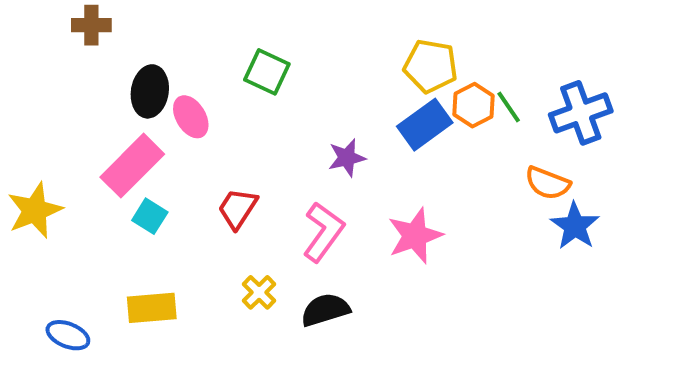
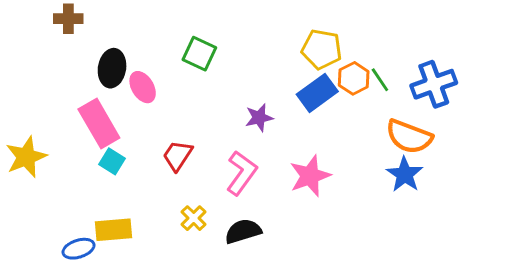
pink rectangle: (132, 166) -> (99, 123), turned -75
orange semicircle: (548, 183) -> (409, 137), size x1.4
blue star: (575, 226) -> (405, 174), moved
blue ellipse: (68, 335) -> (79, 249), moved, turned -40

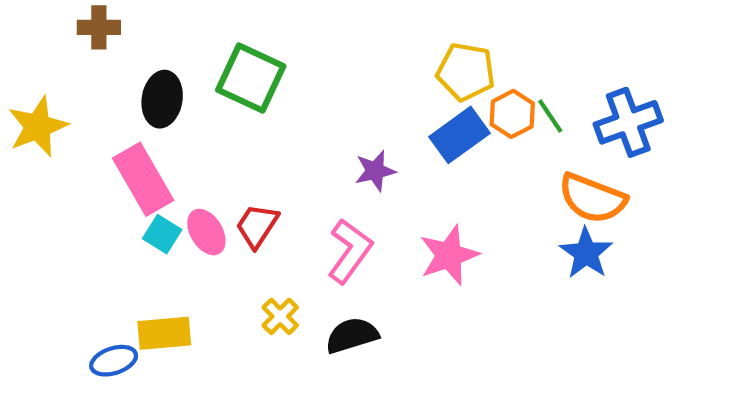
green square: (199, 54) -> (251, 78), moved, size x1.4
pink ellipse: (143, 87) -> (206, 232), moved
yellow star: (26, 157) -> (38, 127), moved

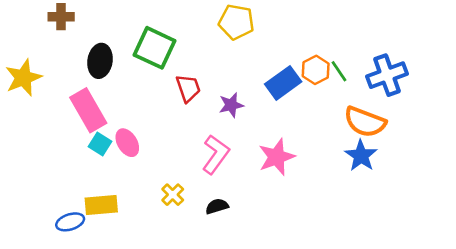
yellow pentagon: (466, 72) -> (236, 22), moved
red trapezoid: (257, 226) -> (188, 88), moved, turned 128
black semicircle: (352, 335) -> (217, 206), size x0.7

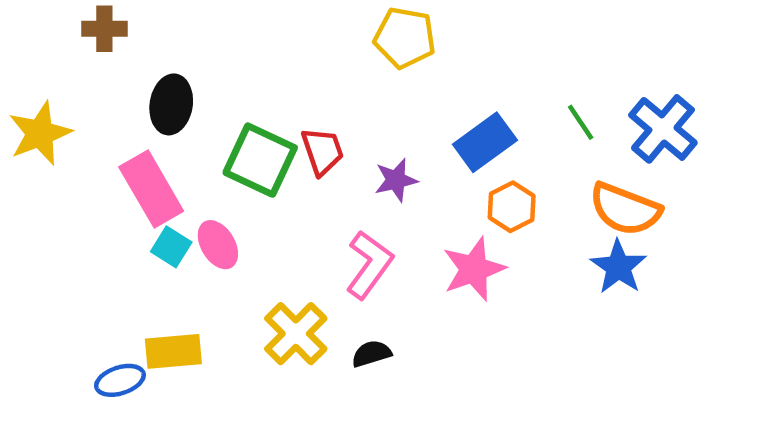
green square: (155, 48) -> (260, 160), moved
orange hexagon: (316, 70) -> (512, 207), moved
blue cross: (387, 75) -> (663, 129), turned -30
yellow cross: (173, 195) -> (296, 334), size x1.6

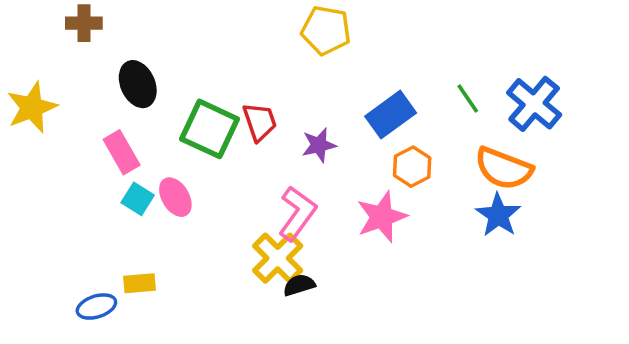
black ellipse: (171, 104) -> (138, 84), turned -33
pink rectangle: (151, 189) -> (122, 152), size x0.7
yellow cross: (296, 334) -> (278, 258), moved
yellow rectangle: (173, 351) -> (140, 283), size x0.7

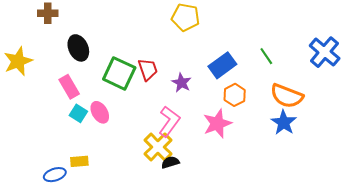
blue cross: (534, 104) -> (325, 52), moved
purple star: (319, 145) -> (181, 83), turned -30

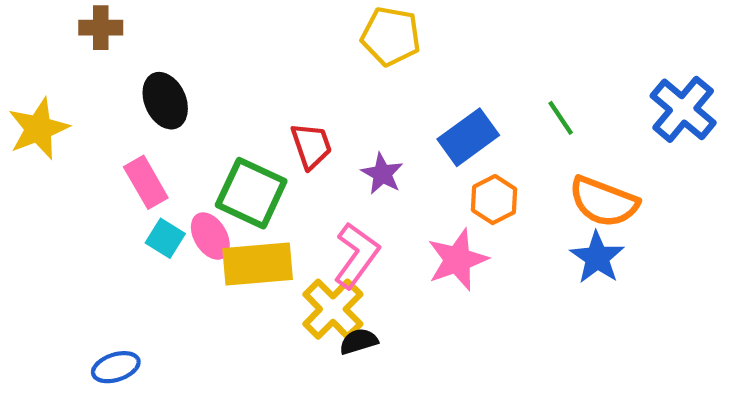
green square: (119, 73) -> (251, 193), moved
yellow rectangle: (79, 161) -> (258, 264), moved, size x1.8

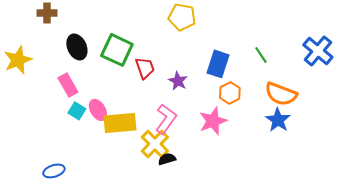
blue rectangle: (468, 137) -> (218, 64), turned -36
green square: (251, 193) -> (117, 50), moved

